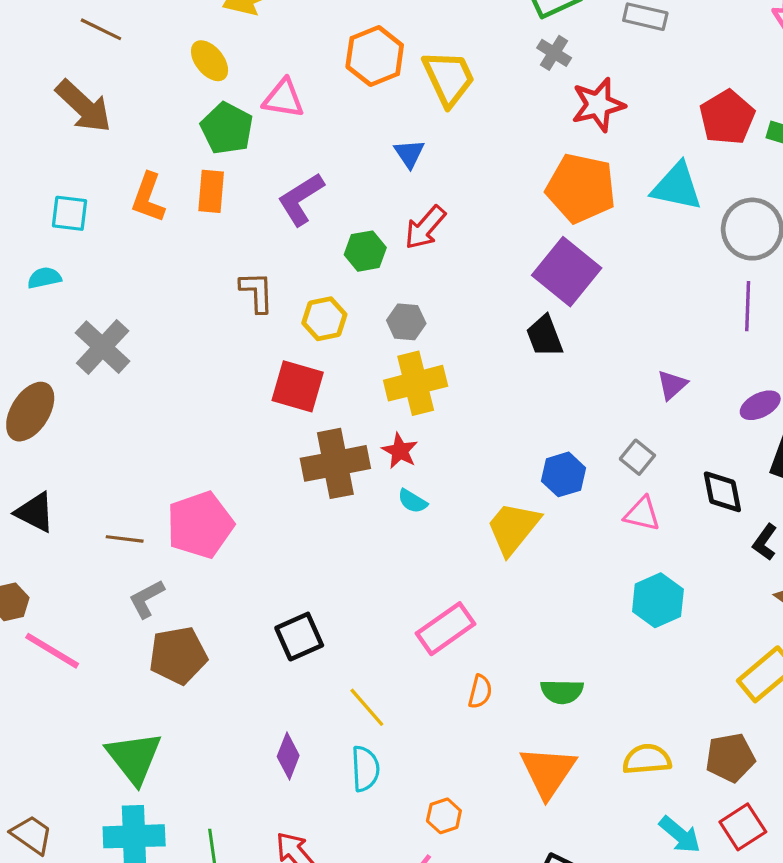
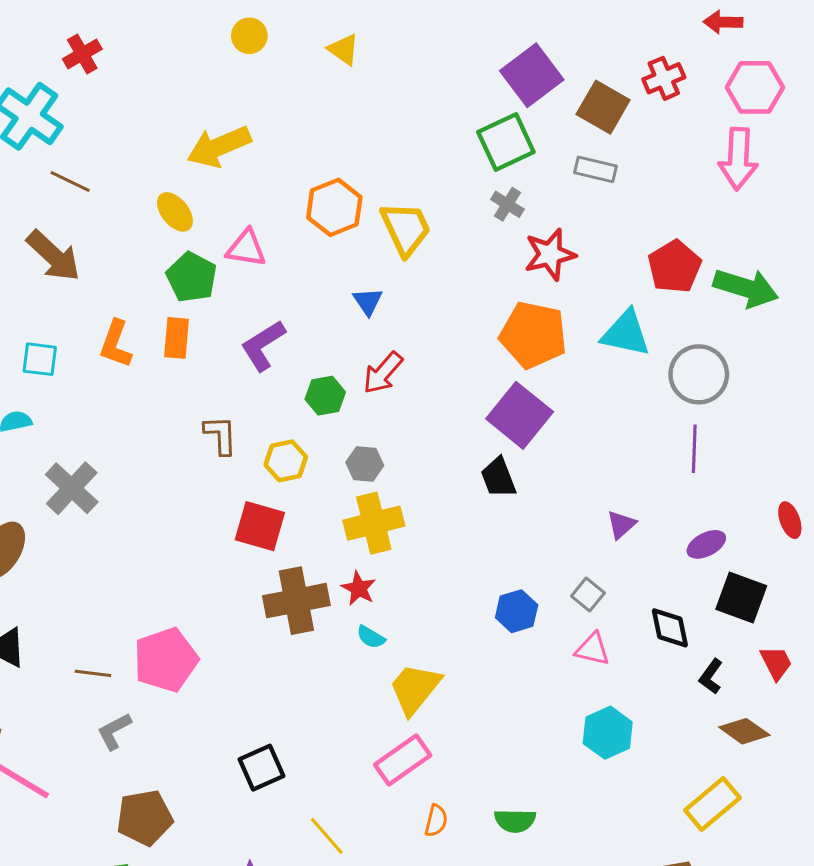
yellow trapezoid: (513, 528) -> (415, 689), moved
brown pentagon: (178, 655) -> (145, 818), moved

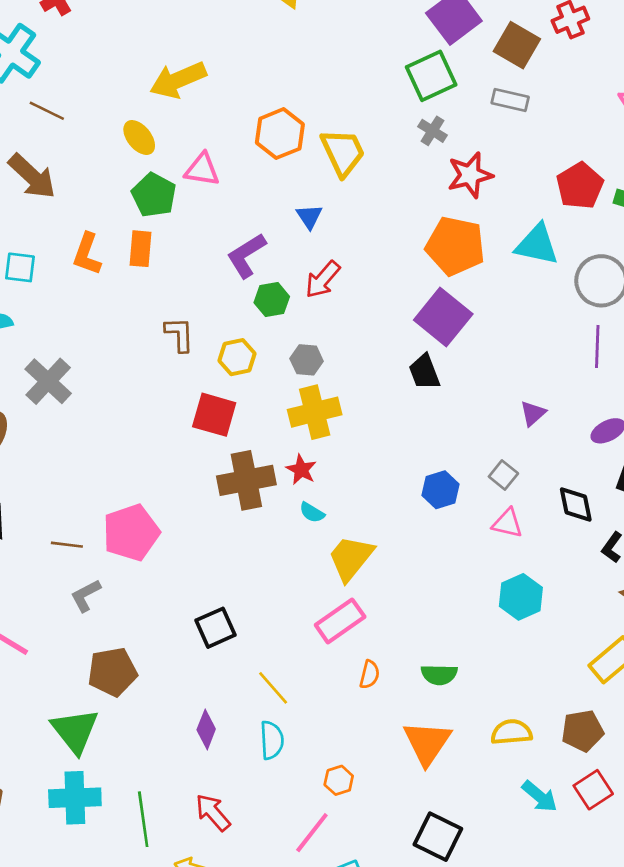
purple L-shape: (263, 346) -> (246, 255), moved

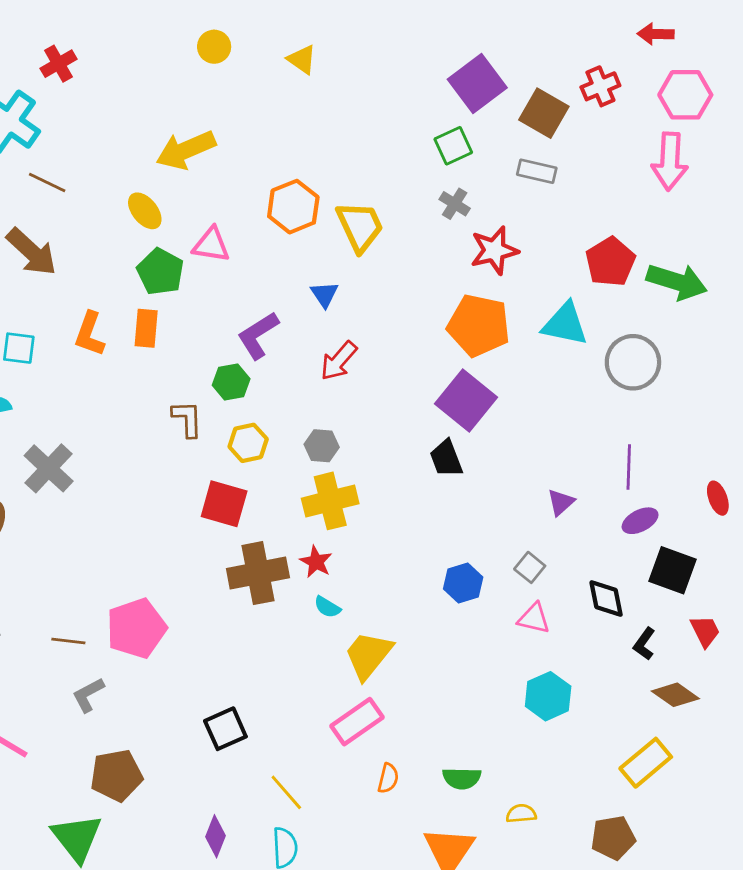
green square: (431, 76) -> (453, 146), size x0.7
green hexagon: (272, 300) -> (231, 382), moved
purple line: (597, 346) -> (629, 467), moved
yellow semicircle: (511, 732) -> (521, 814), moved, size x0.7

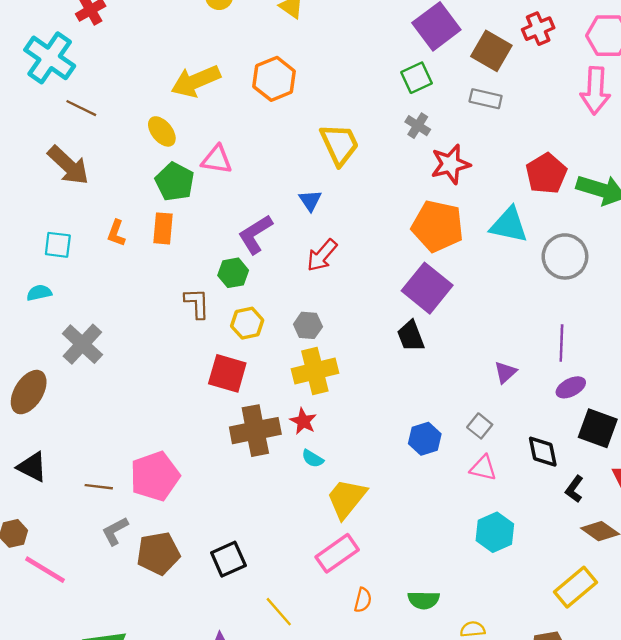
orange hexagon: (293, 207) -> (274, 79), moved
orange L-shape: (90, 334) -> (116, 233), size x0.7
brown pentagon: (116, 775) -> (158, 553), moved

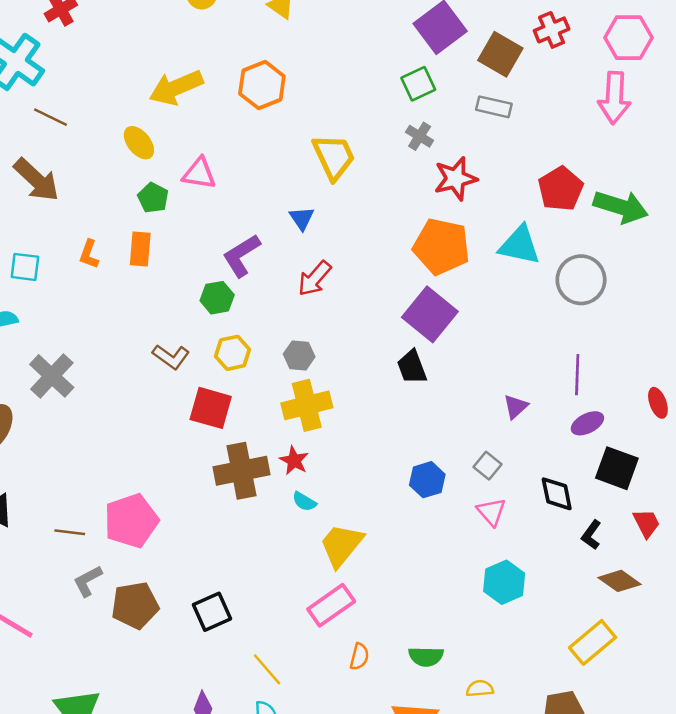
green pentagon: (175, 182) -> (153, 198), size x0.7
brown L-shape: (197, 303) -> (171, 357), moved, turned 128
pink triangle: (483, 468) -> (491, 512), turned 36

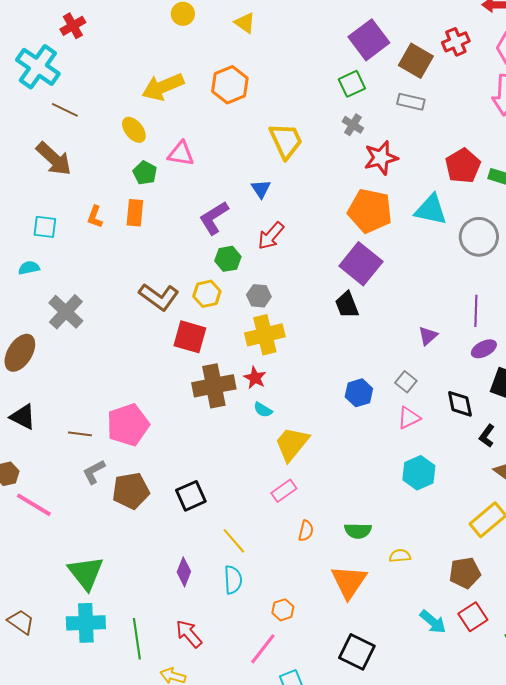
green hexagon: (217, 298) -> (228, 259), moved
brown L-shape: (171, 357) -> (159, 297), size x1.4
pink triangle: (491, 512) -> (409, 418), turned 45
pink rectangle: (331, 605) -> (284, 491), size x0.7

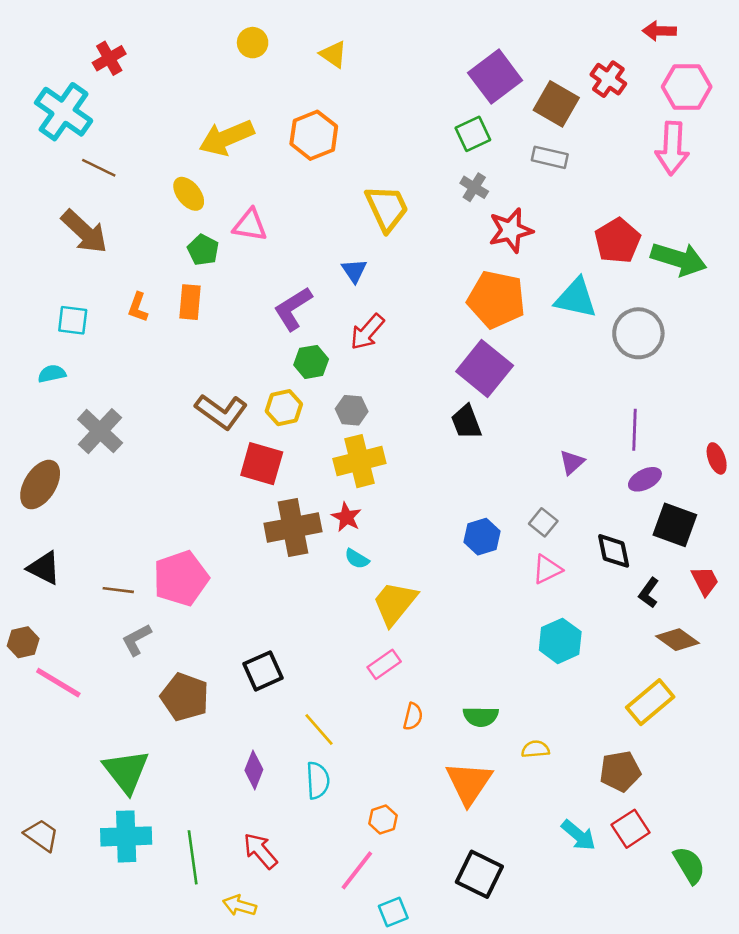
red cross: (456, 42) -> (608, 79), turned -32
brown pentagon: (131, 491) -> (185, 697), moved, turned 30

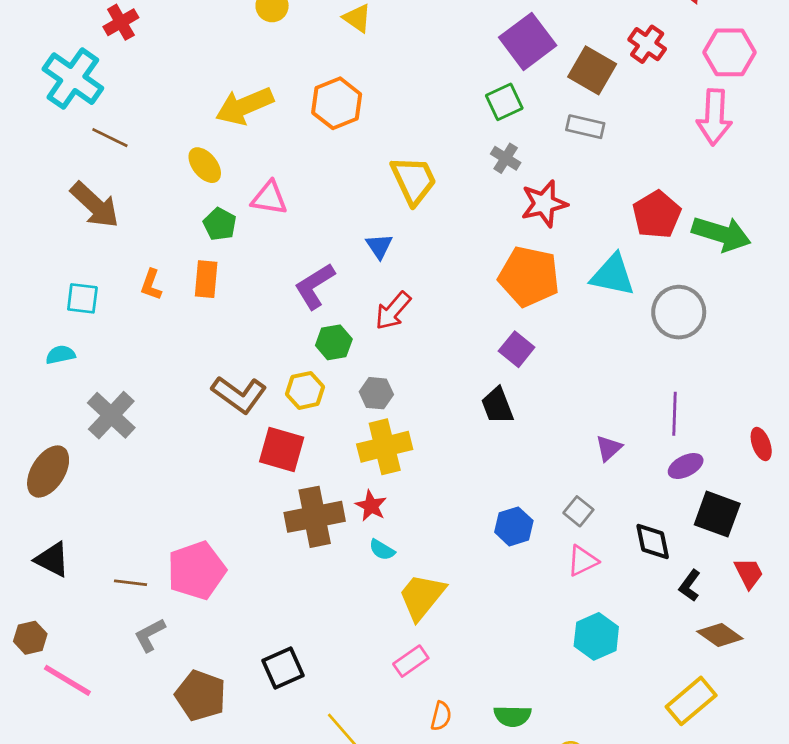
purple square: (485, 368) -> (517, 349), size x0.6

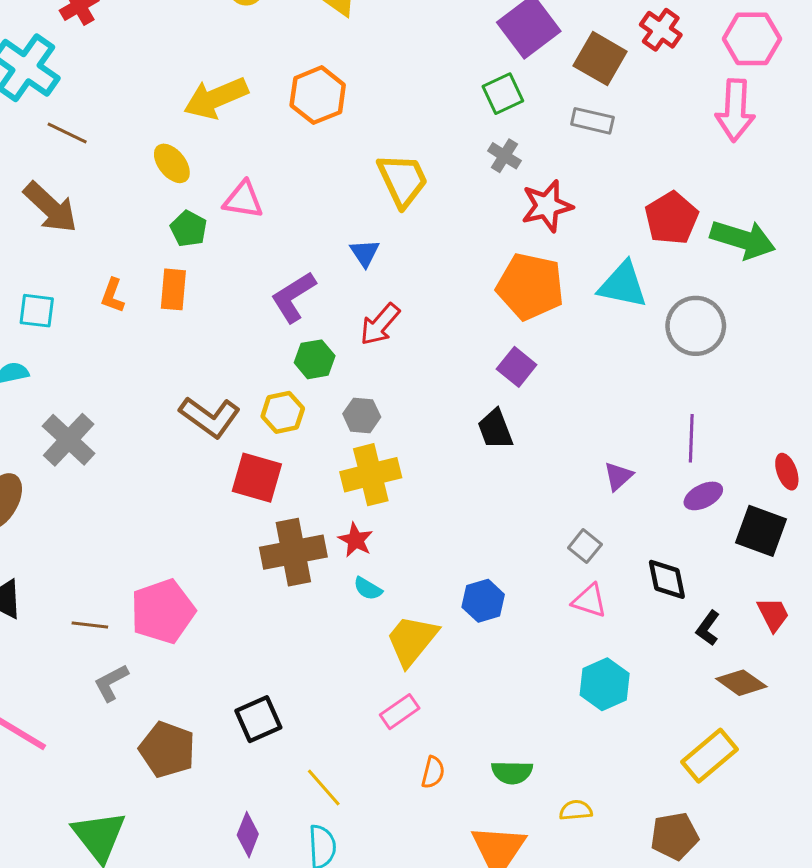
black square: (717, 514) -> (761, 531), moved
blue hexagon: (514, 526) -> (483, 601), moved
pink triangle: (583, 561) -> (589, 601), turned 44

